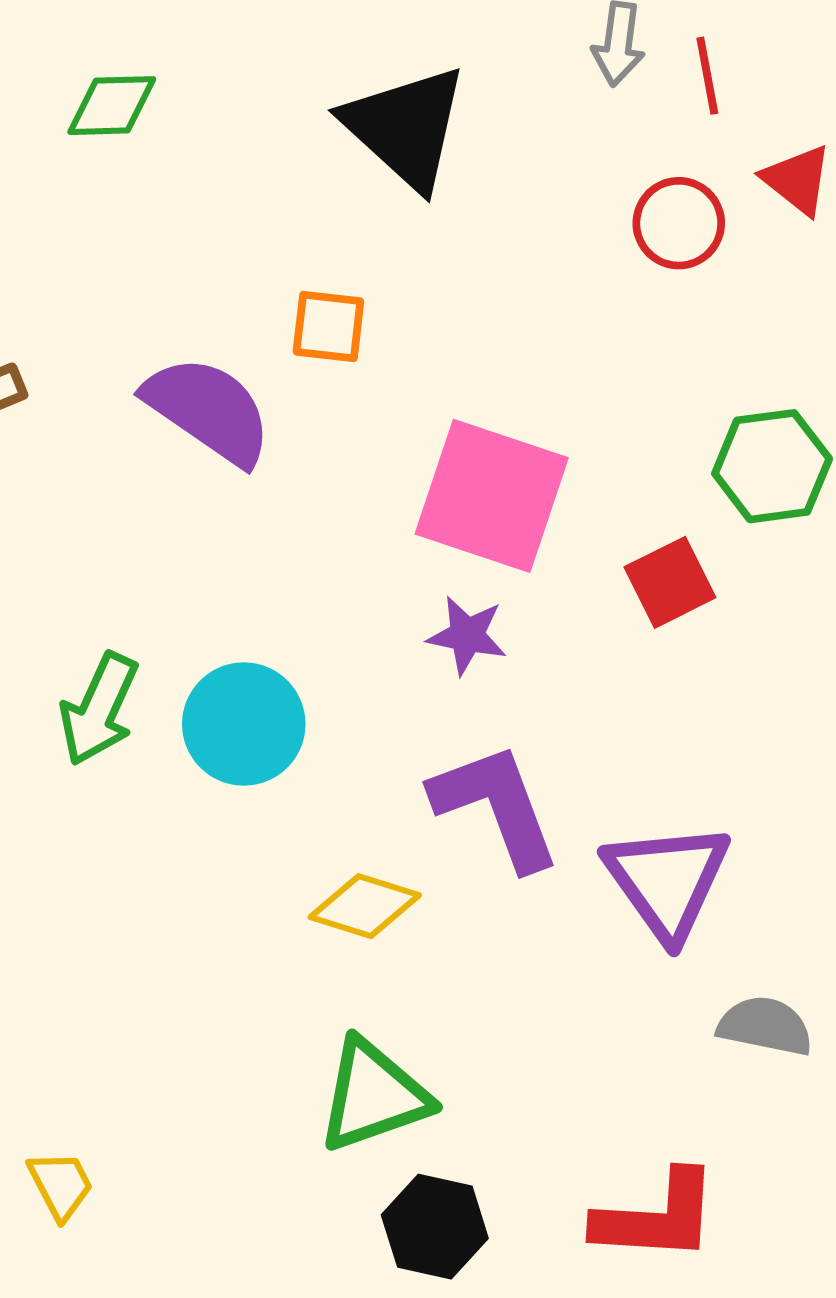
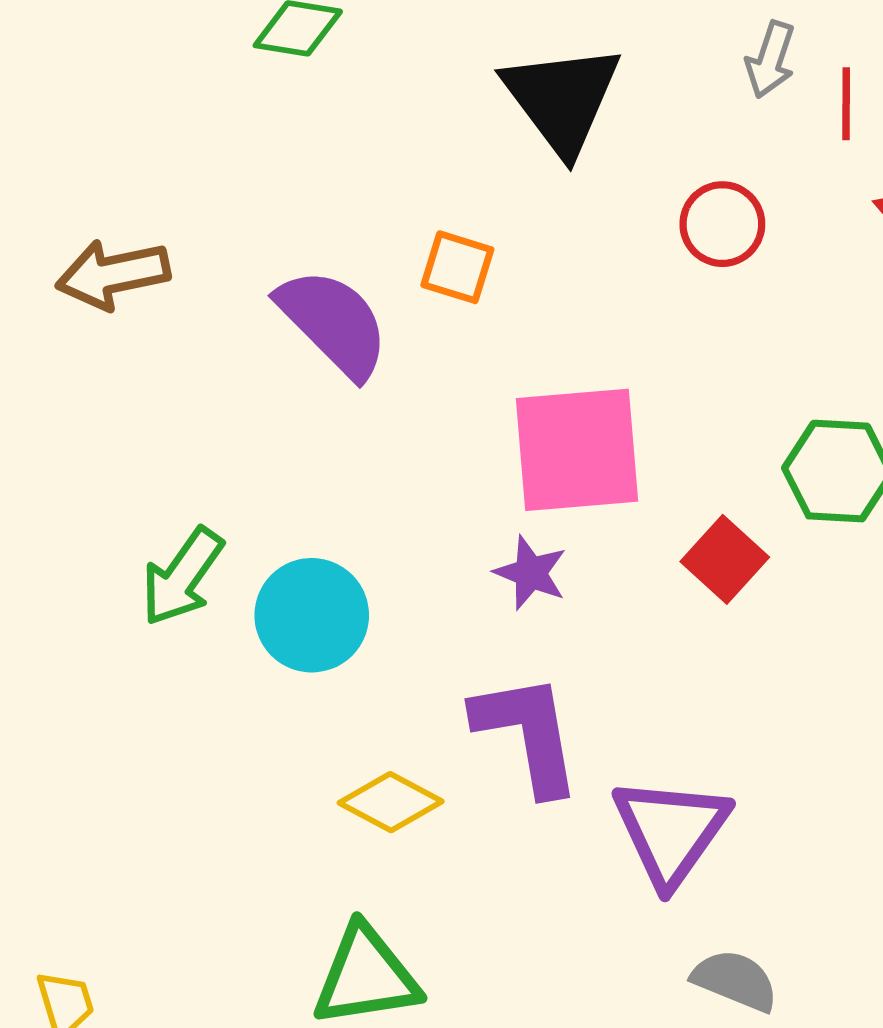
red circle: (679, 223) -> (722, 224), moved
pink square: (492, 496) -> (577, 450), turned -34
red square: (670, 582) -> (725, 559), turned -32

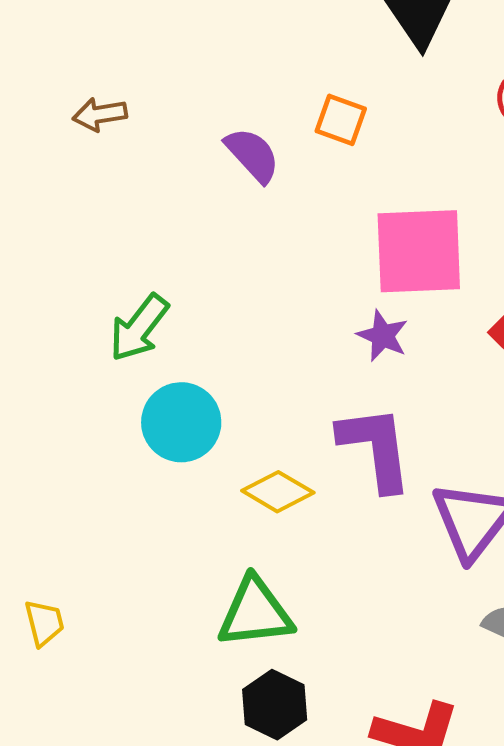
brown arrow: (113, 274) -> (100, 114), size x0.7
purple semicircle: (333, 323) -> (252, 155), size x0.7
cyan circle: (312, 615) -> (181, 422), moved

